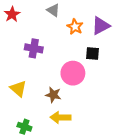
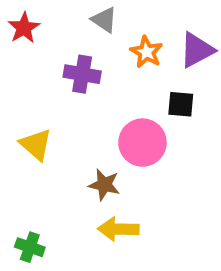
purple cross: (34, 48) -> (82, 74), moved
yellow triangle: (18, 89) -> (36, 145), moved
green cross: (24, 127) -> (30, 247), moved

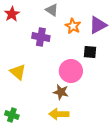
brown star: (104, 185) -> (61, 92), moved
green cross: (30, 247) -> (12, 115), moved

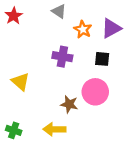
purple cross: (41, 37) -> (62, 57), moved
pink circle: (71, 71) -> (95, 92), moved
yellow arrow: (59, 114) -> (54, 129), moved

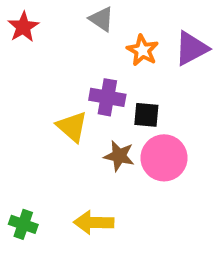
black square: (102, 59) -> (146, 115), moved
yellow triangle: (20, 82) -> (72, 127), moved
brown star: (69, 104) -> (119, 156), moved

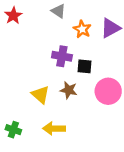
yellow triangle: (72, 127) -> (40, 95), moved
pink circle: (164, 158) -> (108, 91), moved

